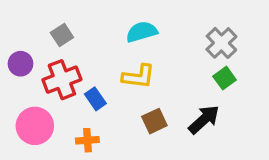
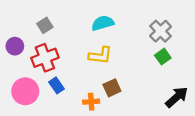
blue rectangle: (95, 99) -> (56, 85), moved
black arrow: (204, 119) -> (177, 97), moved
orange cross: (87, 140) -> (91, 102), moved

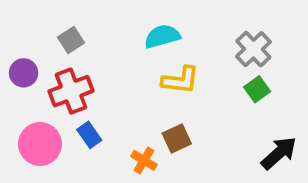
yellow L-shape: (100, 55) -> (180, 80), moved
orange cross: (91, 102) -> (144, 160), turned 35

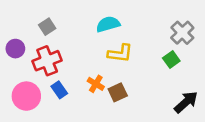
gray cross: (253, 49) -> (182, 33), moved
orange cross: (144, 160) -> (96, 84), moved

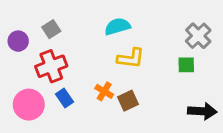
purple circle: (15, 49) -> (18, 41), moved
green square: (171, 60) -> (186, 65), turned 35
black arrow: (186, 102) -> (202, 111), turned 45

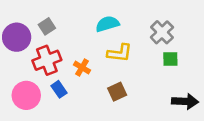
gray cross: (198, 36) -> (162, 32), moved
purple circle: (18, 41) -> (17, 37), size x1.5
orange cross: (104, 91) -> (82, 67), moved

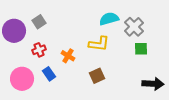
cyan semicircle: (107, 24) -> (109, 19), moved
red cross: (47, 60) -> (39, 50), size x0.6

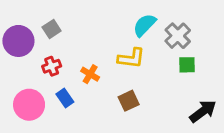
cyan semicircle: (109, 19) -> (145, 25), turned -30
black arrow: (153, 84) -> (203, 111), turned -40

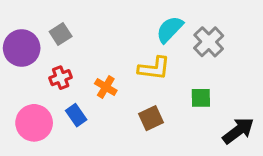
green square: (187, 65) -> (201, 98), moved

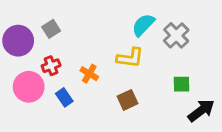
green square: (201, 98) -> (181, 84), moved
pink circle: (34, 123) -> (29, 87), moved

